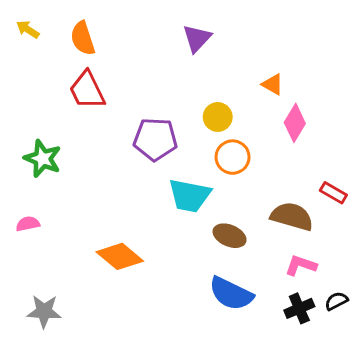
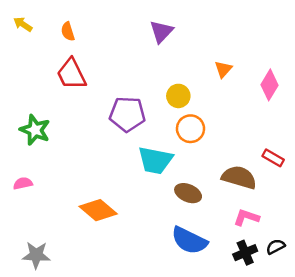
orange semicircle: (83, 38) -> (68, 32), size x0.7
orange triangle: (273, 84) -> (223, 69), turned 42
pink diamond: (295, 123) -> (269, 85), moved

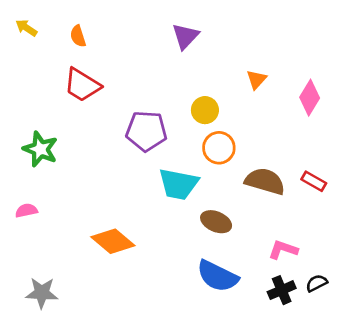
red trapezoid: (71, 74) -> (82, 85), turned -32
brown semicircle: (239, 177) -> (265, 181), moved

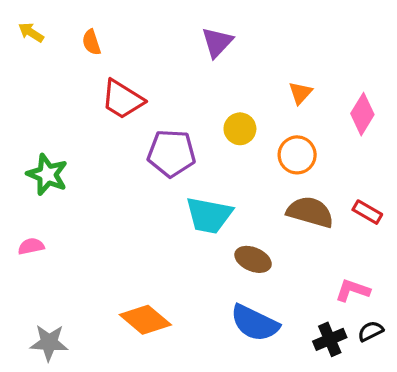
red trapezoid: (82, 85) -> (122, 99), moved
orange circle: (219, 148) -> (297, 155), moved
orange diamond: (113, 241) -> (145, 320), moved
pink L-shape: (283, 250) -> (353, 290), moved

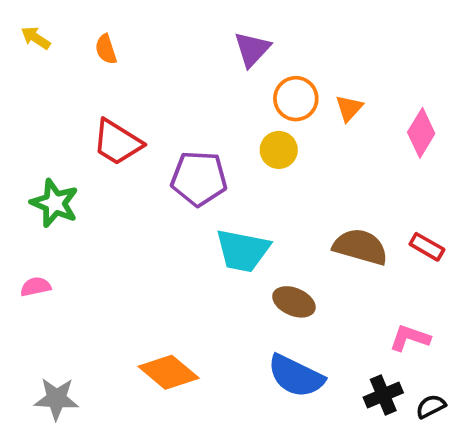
red trapezoid: (122, 99) -> (117, 142), moved
orange circle: (297, 155) -> (296, 99), moved
black semicircle: (371, 331) -> (431, 406), moved

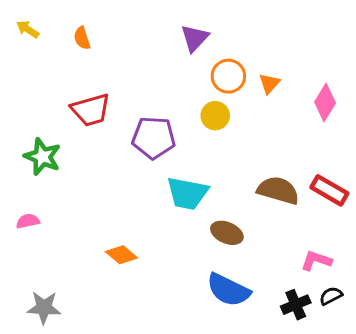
red trapezoid: (117, 142) -> (91, 110), turned -48
red rectangle: (427, 247) -> (329, 190), size x1.4
orange diamond: (169, 372) -> (121, 255), moved, size x0.7
black semicircle: (431, 406) -> (331, 296), moved

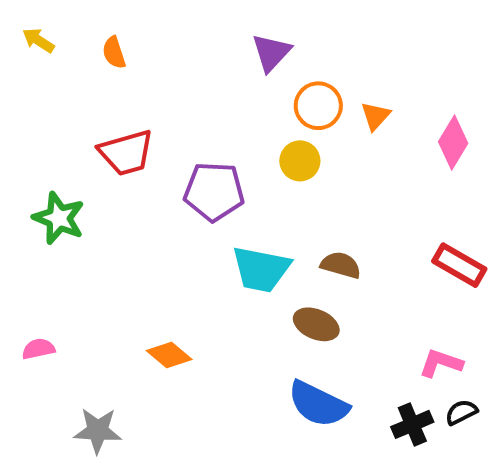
brown semicircle: (278, 190) -> (341, 265), moved, size x0.7
pink semicircle: (28, 221) -> (38, 349), moved
gray star: (44, 307) -> (98, 431), moved

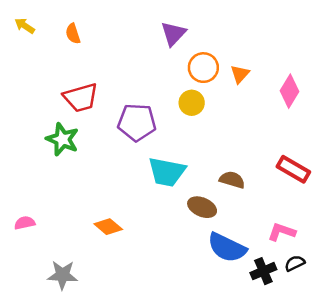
green star: (59, 218) -> (62, 139), moved
brown semicircle: (341, 265) -> (232, 180), moved
blue semicircle: (318, 404) -> (227, 248), moved

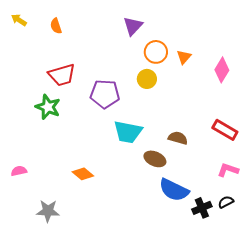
pink L-shape: (282, 232) -> (228, 170), moved

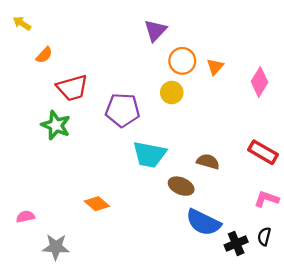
orange semicircle: (56, 26) -> (44, 55), moved, turned -119
pink semicircle: (19, 171) -> (25, 217), moved
black semicircle: (226, 202) -> (264, 236), turned -49

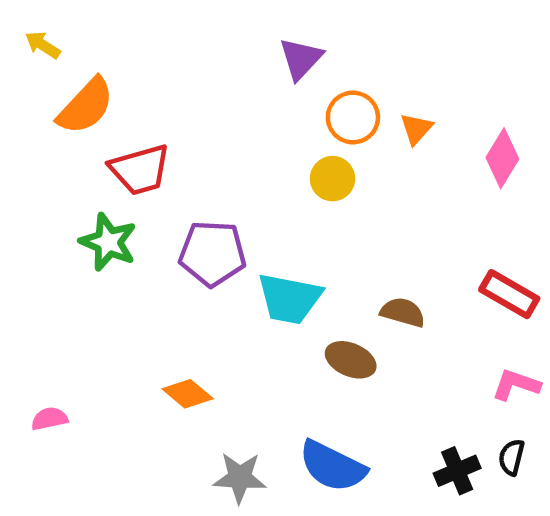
orange semicircle: (44, 55) -> (86, 106), size x1.8
purple pentagon: (123, 110) -> (212, 253), moved
blue semicircle: (203, 222) -> (333, 466), moved
gray star: (56, 247) -> (240, 478), moved

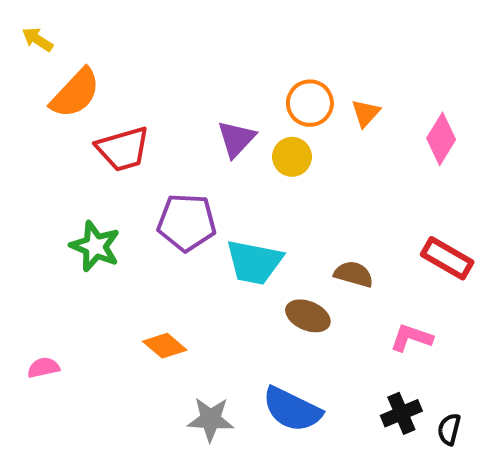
purple triangle: (301, 59) -> (236, 139), moved
green star: (108, 242) -> (95, 246), moved
pink L-shape: (516, 385) -> (411, 338), moved
black semicircle: (511, 457) -> (449, 429), moved

